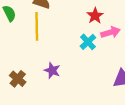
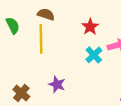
red star: (95, 16) -> (90, 27), moved

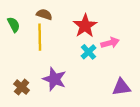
red star: (90, 27) -> (85, 26), size x1.5
purple star: (57, 84) -> (54, 79), size x1.5

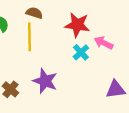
red star: (85, 26) -> (77, 25), turned -30
pink arrow: (110, 43) -> (104, 43), turned -138

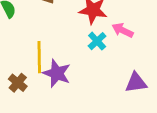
yellow line: (30, 37) -> (39, 57), moved

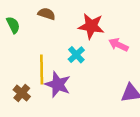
cyan cross: (97, 41) -> (76, 55), moved

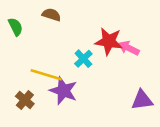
red star: (91, 26) -> (109, 41), moved
yellow line: (42, 70) -> (46, 75), turned -72

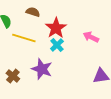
red star: (109, 41) -> (56, 28), moved, turned 30
yellow line: (46, 75) -> (24, 38), moved

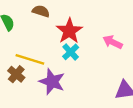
yellow line: (24, 38) -> (30, 59), moved
brown cross: (13, 76) -> (16, 74), moved

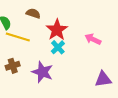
yellow line: (30, 59) -> (18, 37), moved
brown cross: (16, 74) -> (13, 66), turned 32

